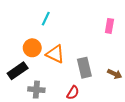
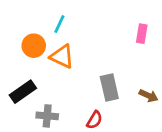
orange circle: (32, 48) -> (34, 46), moved
orange triangle: (55, 54) -> (62, 56), moved

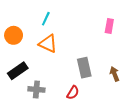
orange circle: (34, 46) -> (14, 35), moved
brown arrow: (148, 96) -> (115, 74), turned -136

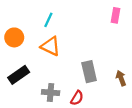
pink rectangle: (109, 26) -> (116, 15), moved
gray cross: (36, 89) -> (51, 92), moved

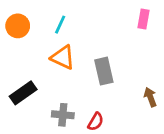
orange circle: (14, 37) -> (18, 26), moved
gray rectangle: (89, 72) -> (104, 71), moved

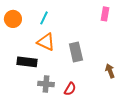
black rectangle: (23, 93) -> (27, 62), moved, turned 42

